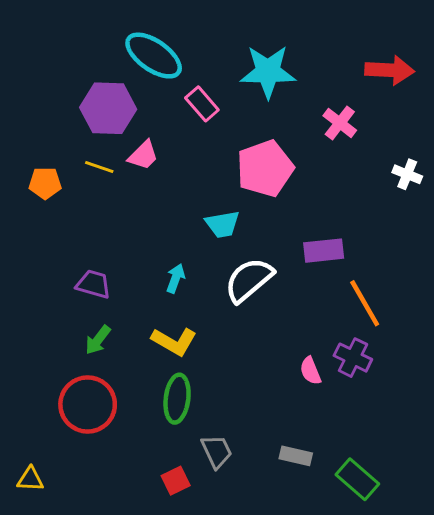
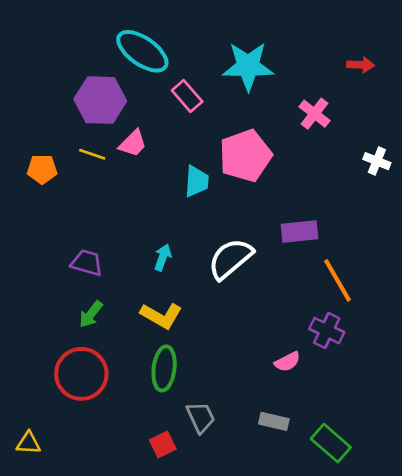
red arrow: (390, 70) -> (361, 65), size x0.6
cyan trapezoid: (222, 224) -> (197, 181), moved, turned -76
pink semicircle: (310, 371) -> (287, 362), moved, turned -95

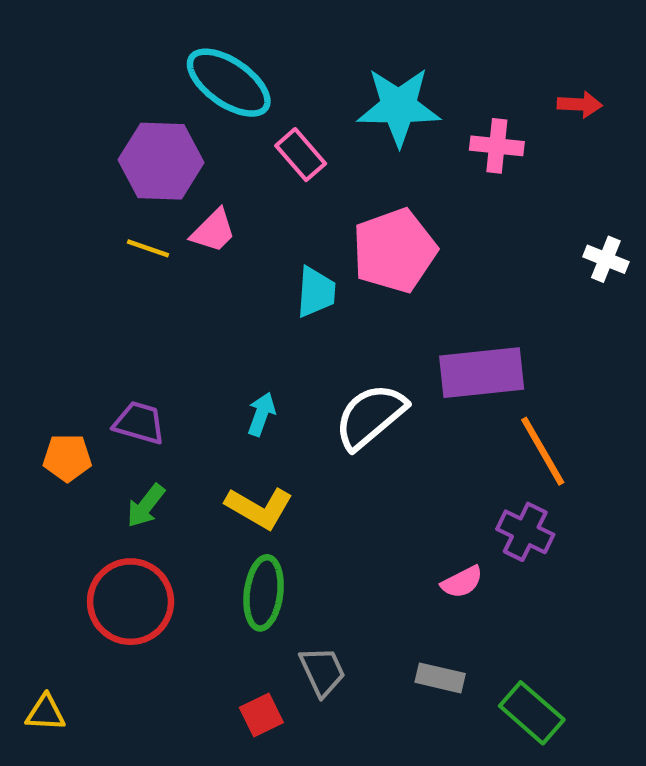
pink cross: (315, 114) -> (497, 146), moved, turned -32
orange pentagon: (42, 169) -> (67, 458), moved
purple rectangle: (300, 232) -> (482, 373), size x1.4

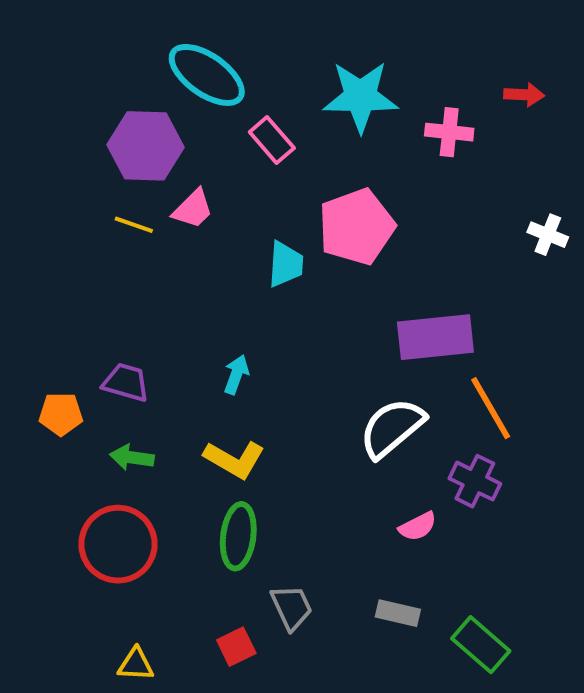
white semicircle: (370, 416) -> (392, 428), moved
green arrow: (146, 506) -> (132, 457), turned 60
yellow triangle: (45, 713) -> (136, 664), moved

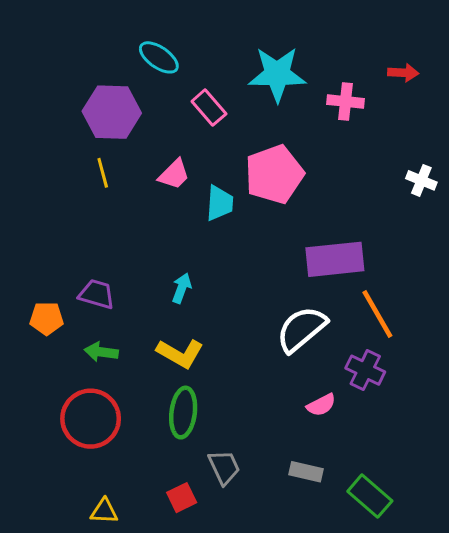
cyan ellipse: (207, 75) -> (159, 57), size x0.7
pink trapezoid: (193, 209) -> (174, 174), moved
yellow line: (134, 225) -> (103, 173), turned 56

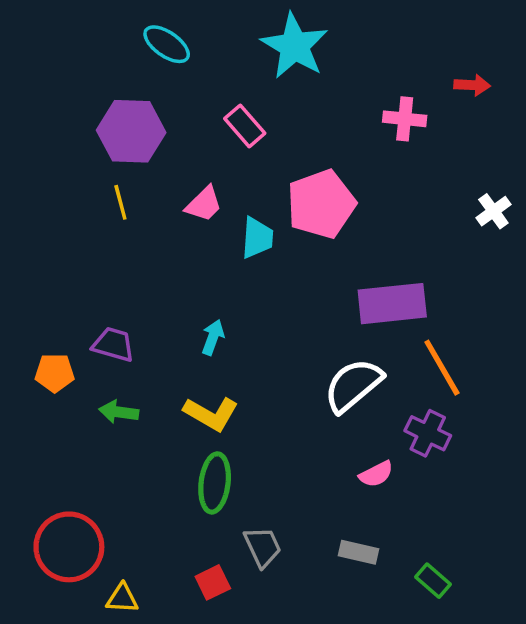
cyan ellipse: (159, 57) -> (167, 44), moved
cyan star: (277, 74) -> (295, 46), moved, turned 30
white cross: (421, 180) -> (493, 211), turned 32
red circle: (91, 419) -> (69, 547), moved
green rectangle: (370, 496) -> (433, 581), size x0.7

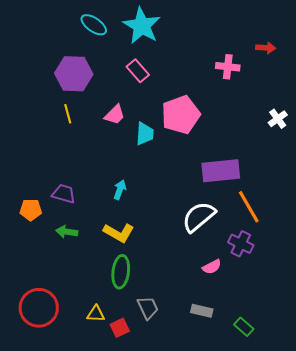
cyan star: (295, 46) -> (142, 26), moved
yellow triangle: (122, 598) -> (96, 314), moved

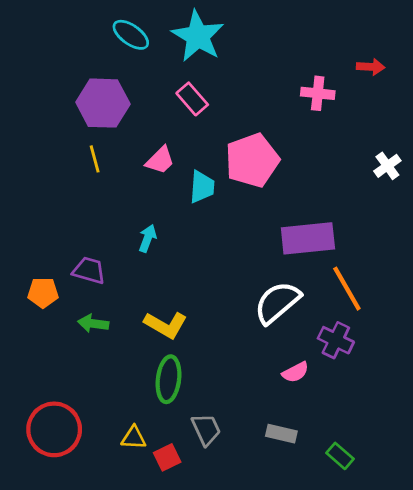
cyan arrow: (120, 190) -> (148, 238), moved

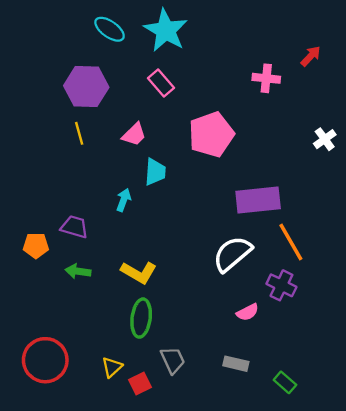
red arrow: (371, 67) -> (311, 56), turned -50
cyan trapezoid: (202, 187) -> (155, 172), moved
yellow triangle: (134, 438) -> (112, 367), turned -45

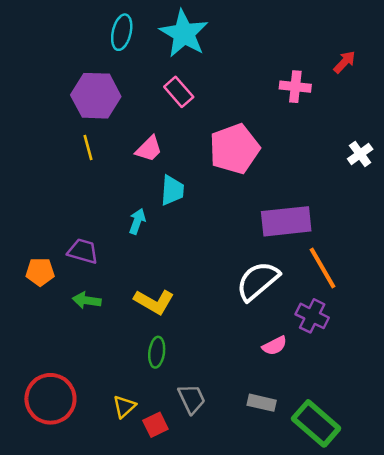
cyan ellipse: (110, 29) -> (122, 32), turned 68
green ellipse: (141, 318) -> (157, 352), size x0.7
green rectangle: (285, 382) -> (316, 423), size x1.8

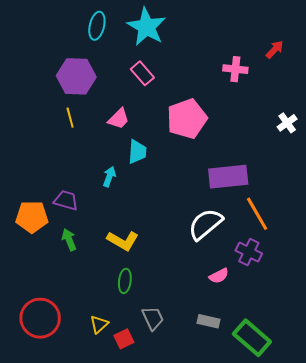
orange pentagon: (40, 272) -> (32, 217), size x1.4
green arrow: (87, 300) -> (69, 240), turned 60

